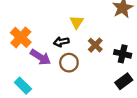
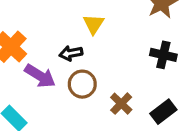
brown cross: (95, 45) -> (121, 104), moved
black cross: (123, 54) -> (163, 55), moved

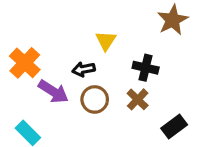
black cross: (163, 55) -> (146, 68), moved
brown cross: (121, 104) -> (138, 99), moved

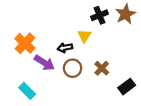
yellow triangle: (106, 41) -> (84, 36), moved
black cross: (146, 68) -> (100, 15), moved, turned -35

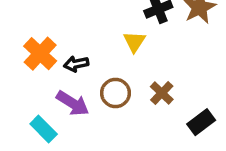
black arrow: (65, 48) -> (76, 64), moved
purple arrow: (44, 63) -> (73, 103), moved

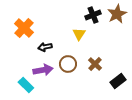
orange cross: (40, 54) -> (24, 28), moved
purple arrow: (73, 103) -> (43, 70), turned -42

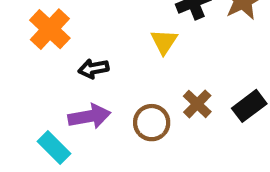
brown circle: (68, 64) -> (152, 123), moved
black rectangle: (118, 81) -> (249, 106), moved

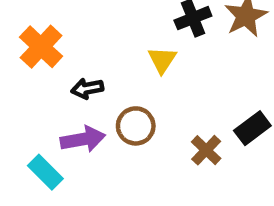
brown cross: (197, 104) -> (206, 150), moved
brown circle: (152, 123) -> (136, 126), moved

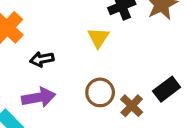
brown circle: (136, 126) -> (100, 92), moved

